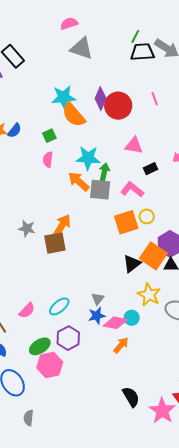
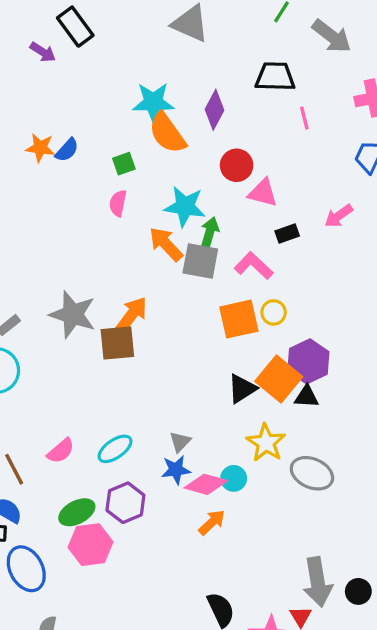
black trapezoid: (142, 52) -> (275, 77), moved
red circle: (118, 106) -> (237, 165), moved, size x0.7
gray star: (27, 228) -> (73, 314), size x1.6

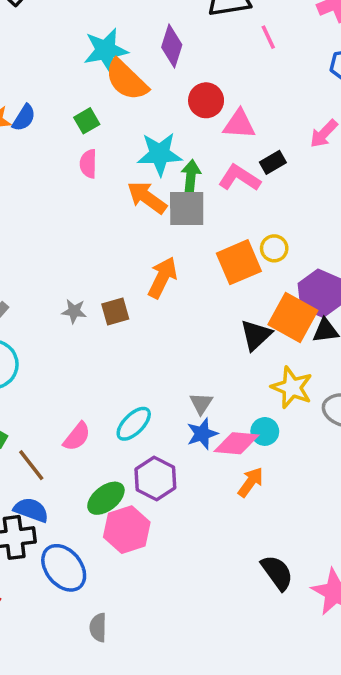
pink L-shape: (254, 266) -> (239, 178), moved
gray star: (73, 314) -> (74, 311), moved, size x0.5
orange arrow: (132, 315) -> (162, 278), moved
brown square: (117, 343) -> (115, 312), size x0.7

